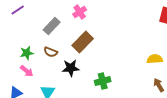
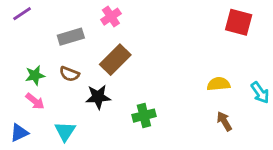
gray rectangle: (52, 26) -> (71, 37), turned 30

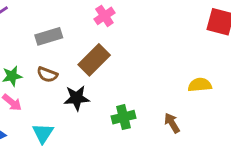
pink cross: (111, 17) -> (104, 16), moved
brown arrow: (224, 121) -> (172, 123), moved

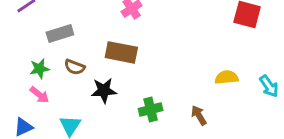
gray rectangle: (49, 36) -> (60, 33), moved
brown rectangle: (94, 60) -> (121, 52), turned 56

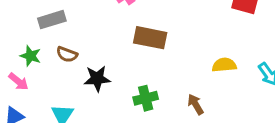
brown rectangle: (121, 52) -> (150, 38), moved
green star: (39, 69) -> (31, 56), turned 30
pink arrow: (39, 95) -> (18, 82), moved

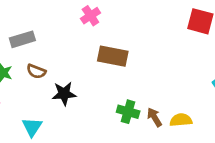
yellow semicircle: (224, 65) -> (181, 120), moved
green cross: (146, 98) -> (128, 112), moved, turned 30

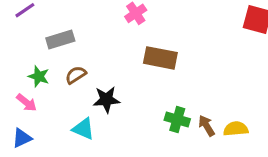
brown semicircle: (36, 71) -> (76, 75), turned 126
cyan triangle: (32, 127) -> (83, 129), moved, turned -40

